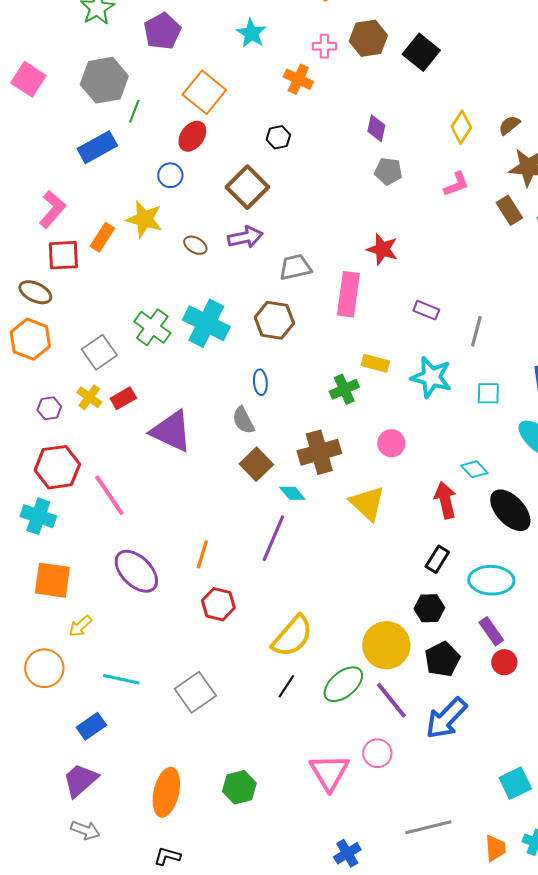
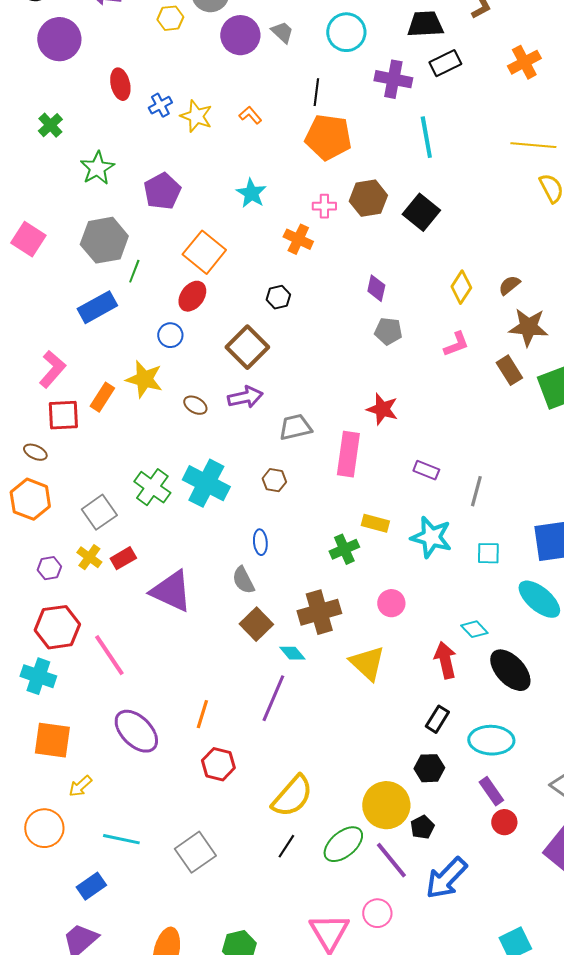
brown ellipse: (35, 292) -> (35, 452), size x0.7
brown hexagon: (274, 320) -> (274, 480), size x0.6
black pentagon: (442, 659) -> (422, 827), moved, size x0.7

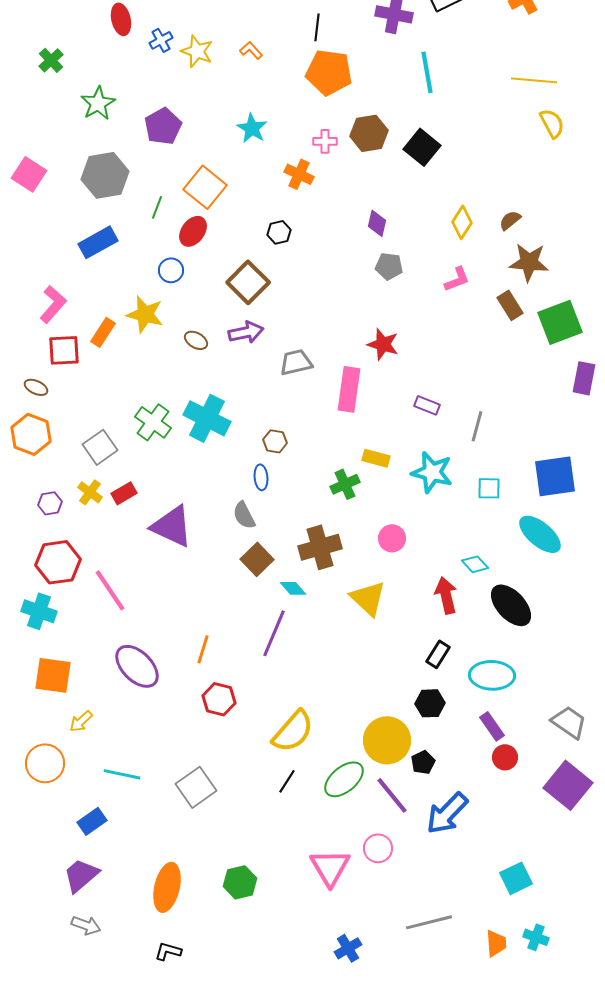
green line: (134, 271) -> (157, 207), moved
brown hexagon: (274, 480) -> (275, 441), moved

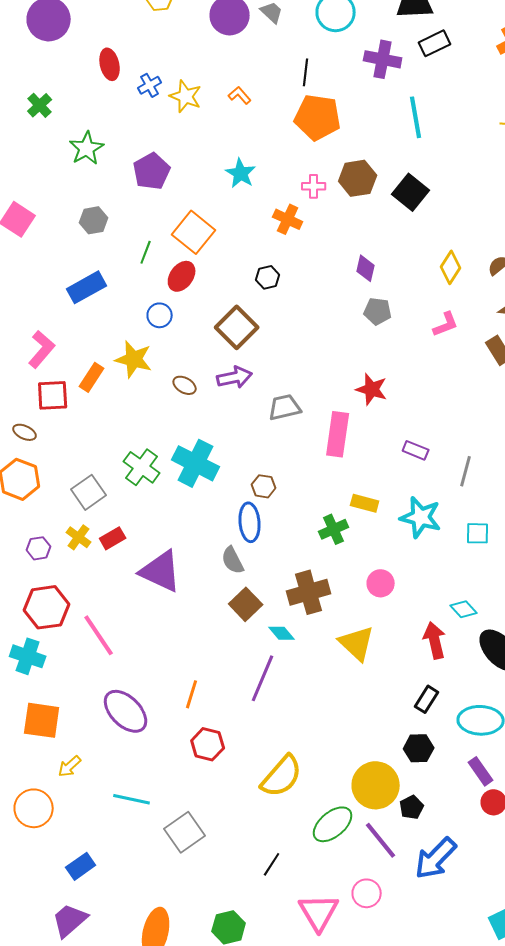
gray hexagon: (105, 175) -> (94, 220), size x0.6
blue ellipse: (261, 477) -> (250, 522), size x1.5
cyan line: (122, 774) -> (132, 799), moved
black line: (287, 781) -> (272, 864), moved

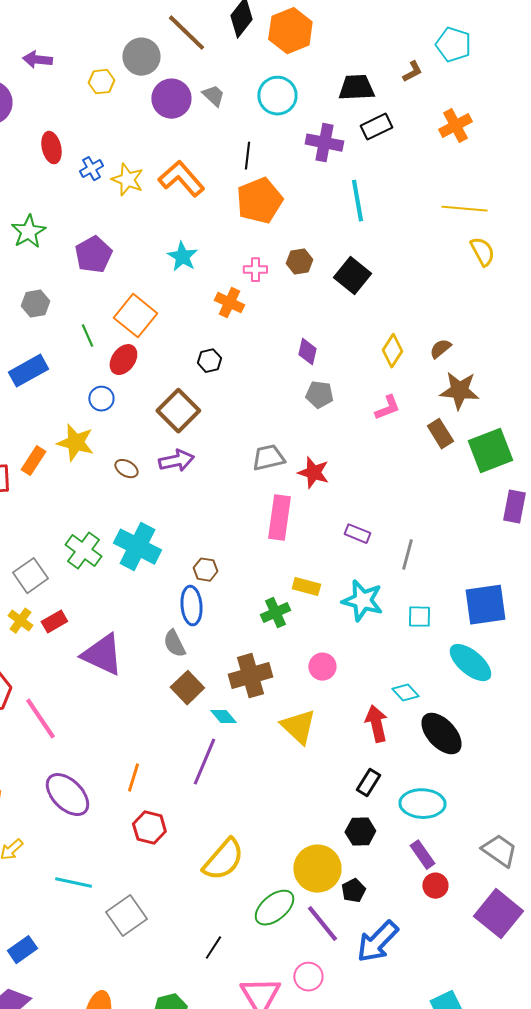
orange L-shape: (240, 95) -> (181, 179), size x2.0
orange pentagon: (318, 117) -> (259, 201), turned -30
brown hexagon: (358, 178) -> (299, 262), size x0.7
green line: (146, 252) -> (87, 336), turned -45
gray trapezoid: (285, 407) -> (268, 458), moved

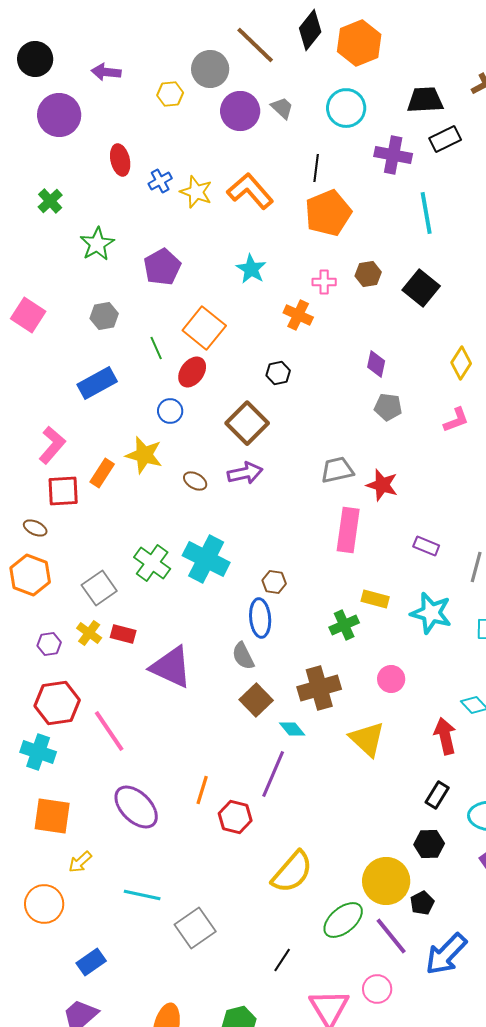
red rectangle: (54, 622) -> (123, 634), turned 45
red hexagon: (149, 828) -> (235, 817), moved

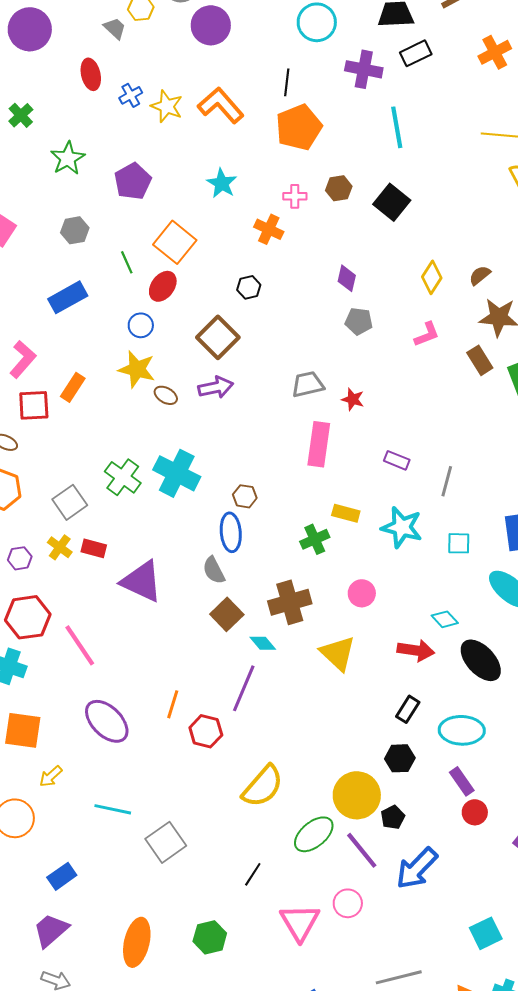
gray trapezoid: (282, 108) -> (115, 28), moved
yellow star: (144, 455) -> (137, 369), moved
red star: (382, 485) -> (353, 399), size x0.7
red arrow: (445, 736) -> (416, 650), turned 111

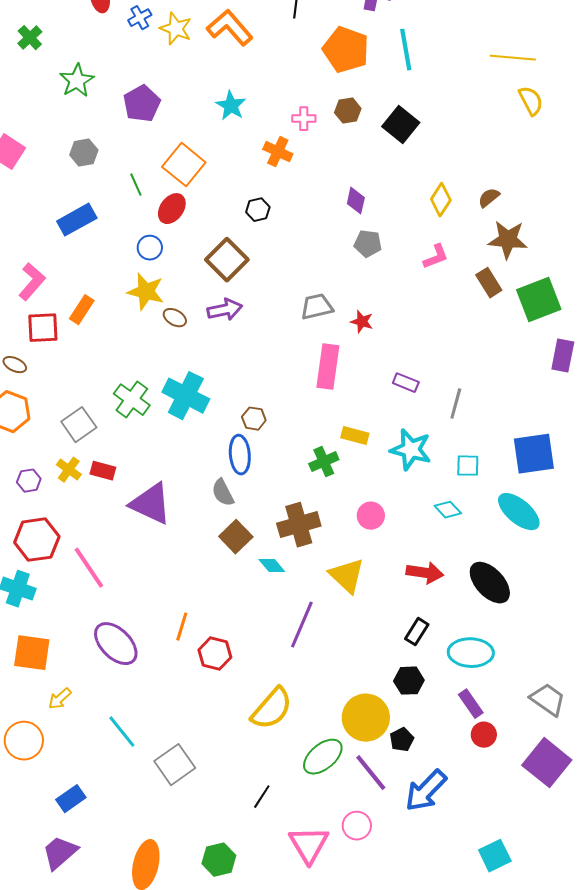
orange pentagon: (299, 127) -> (346, 50), moved, turned -30
cyan diamond: (445, 619) -> (448, 510), moved
purple line: (244, 688) -> (302, 625), moved
cyan line: (113, 809) -> (122, 732), turned 39

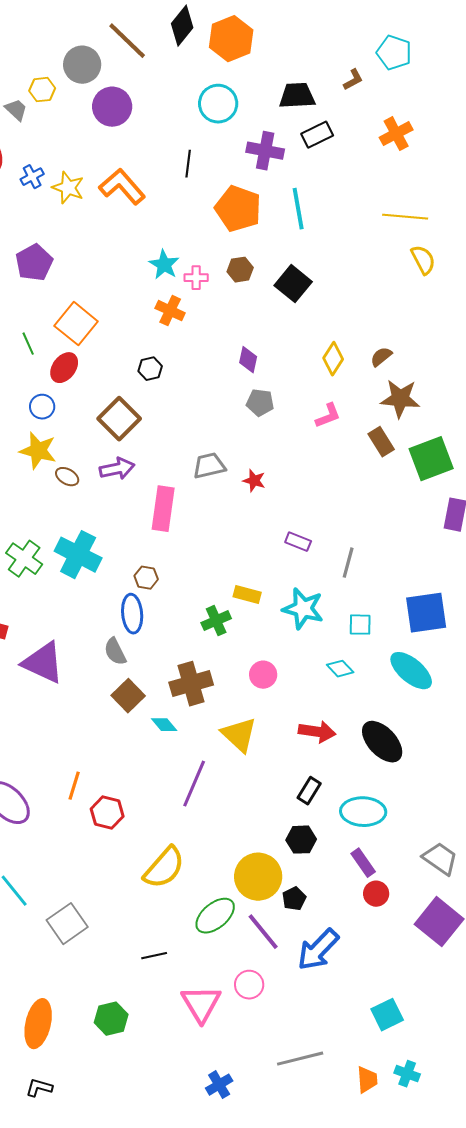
cyan star: (231, 106) -> (164, 265), moved
pink rectangle: (328, 367) -> (163, 509), moved
black line: (262, 797) -> (154, 956), turned 45

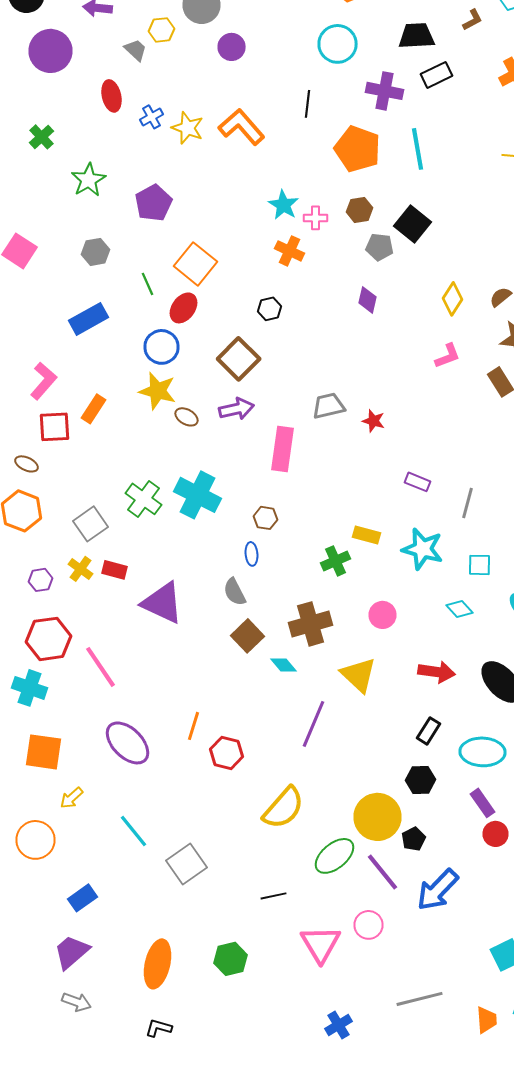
purple circle: (112, 107) -> (232, 47), size x0.7
gray pentagon: (260, 403) -> (380, 247), moved
blue circle: (42, 407) -> (162, 347), size x1.4
blue ellipse: (132, 614) -> (252, 554), size x0.6

